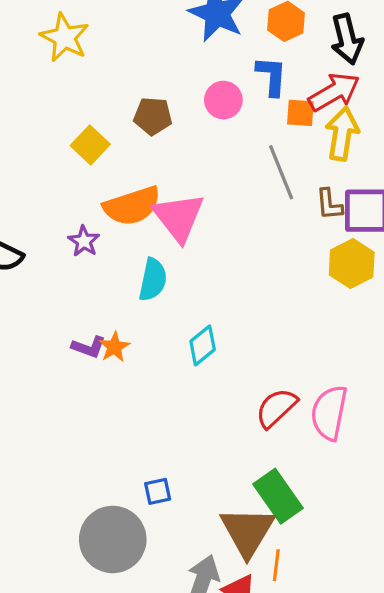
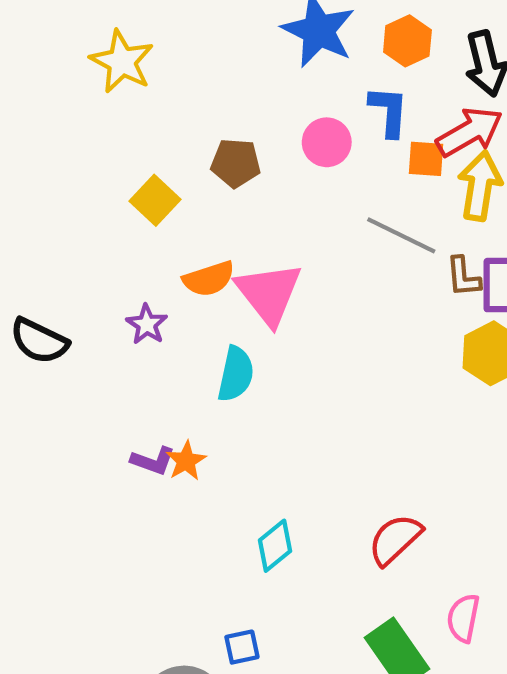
gray line: (281, 172) -> (401, 235), turned -42
orange semicircle: (132, 206) -> (209, 279), size x0.7
cyan diamond: (203, 345) -> (275, 546), moved
pink semicircle: (329, 413) -> (463, 618), moved, size x0.7

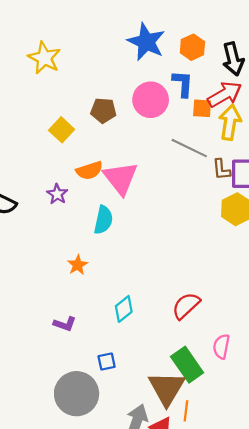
pink circle: (327, 142) -> (151, 100), size x1.4
purple L-shape: (153, 461) -> (65, 324), moved

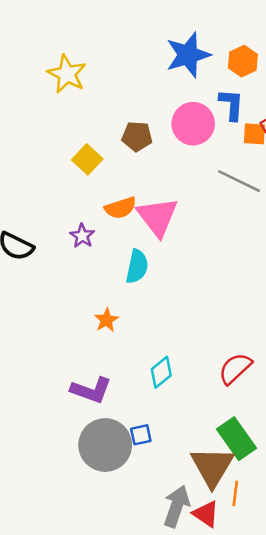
blue star: (146, 42) -> (188, 55), turned 30
purple L-shape: (65, 324) -> (91, 390), size x1.5
gray circle: (77, 394) -> (105, 445), moved

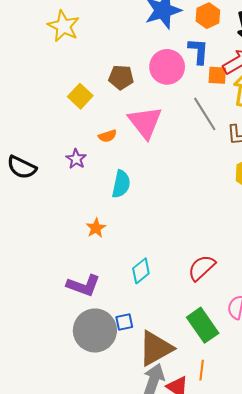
gray line: (239, 181) -> (205, 114), turned 32
orange semicircle: (120, 208) -> (107, 136), size x0.7
pink triangle: (157, 217) -> (145, 122), moved
brown triangle: (212, 467) -> (156, 348), moved, turned 30

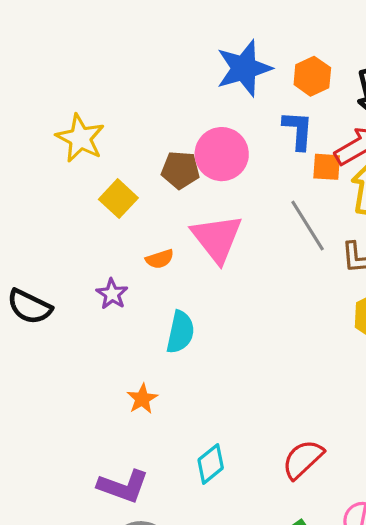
yellow star: (64, 26) -> (80, 138), moved
pink circle: (167, 67) -> (222, 154), moved

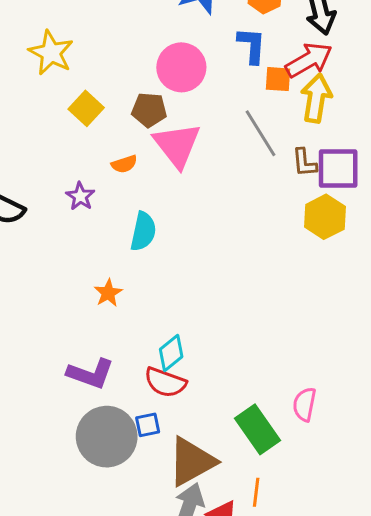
brown pentagon: (180, 170) -> (149, 110), moved
red semicircle: (303, 459) -> (165, 382), moved, turned -117

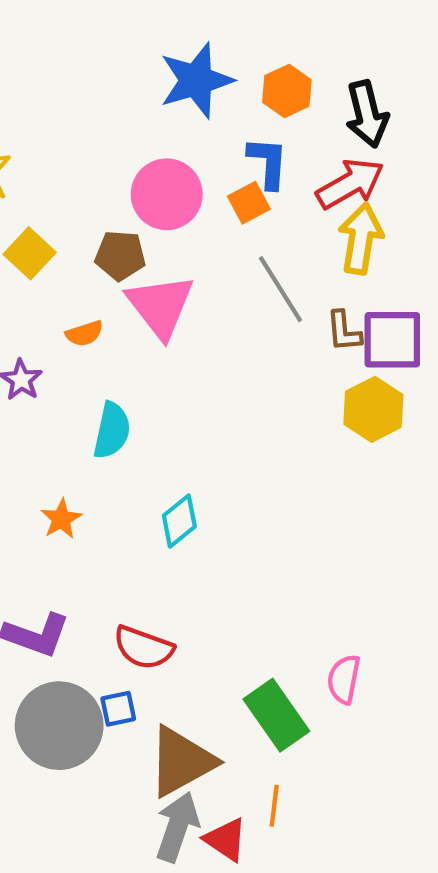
orange square: (278, 79) -> (249, 203), moved, turned -32
cyan diamond: (171, 353) -> (179, 521), moved

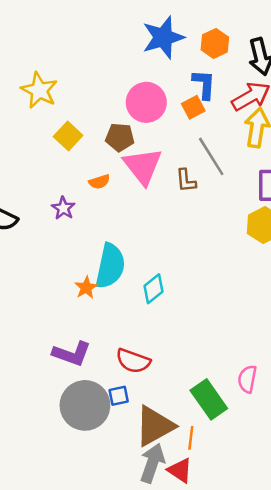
brown L-shape: (344, 331) -> (186, 181), moved
cyan semicircle: (112, 430) -> (110, 266), moved, size x1.4
orange line: (274, 806) -> (191, 438), moved

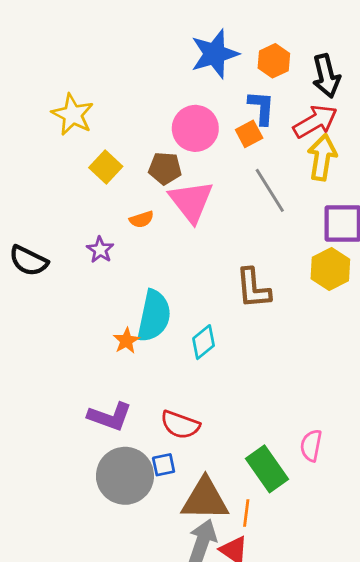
brown L-shape: (186, 181) -> (253, 288), moved, size x1.5
brown triangle: (155, 426) -> (205, 499), turned 30

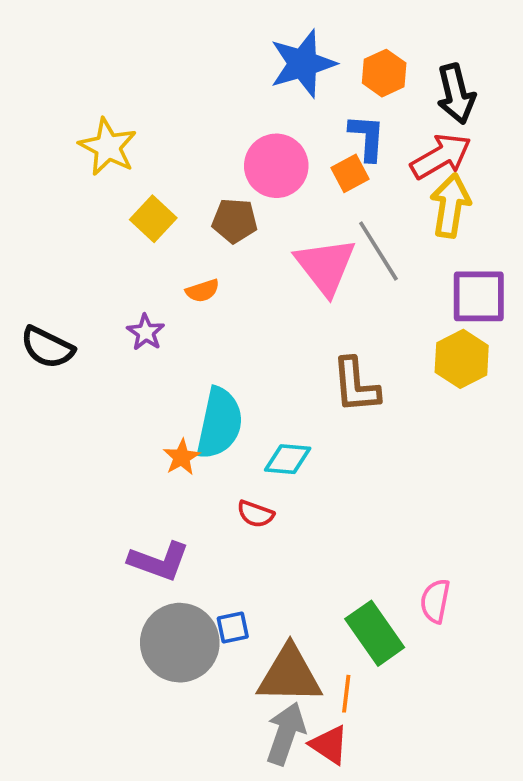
pink triangle: (191, 201) -> (325, 266), moved
cyan diamond: (204, 342) -> (288, 459), turned 44
red semicircle: (180, 425) -> (255, 514), moved, size x0.7

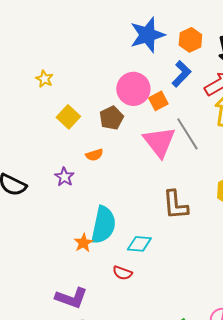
blue L-shape: (367, 137) -> (181, 74), turned 40
yellow star: (108, 147) -> (44, 79), size x0.6
orange square: (350, 173) -> (158, 101), moved
brown pentagon: (235, 221) -> (111, 118), turned -30

